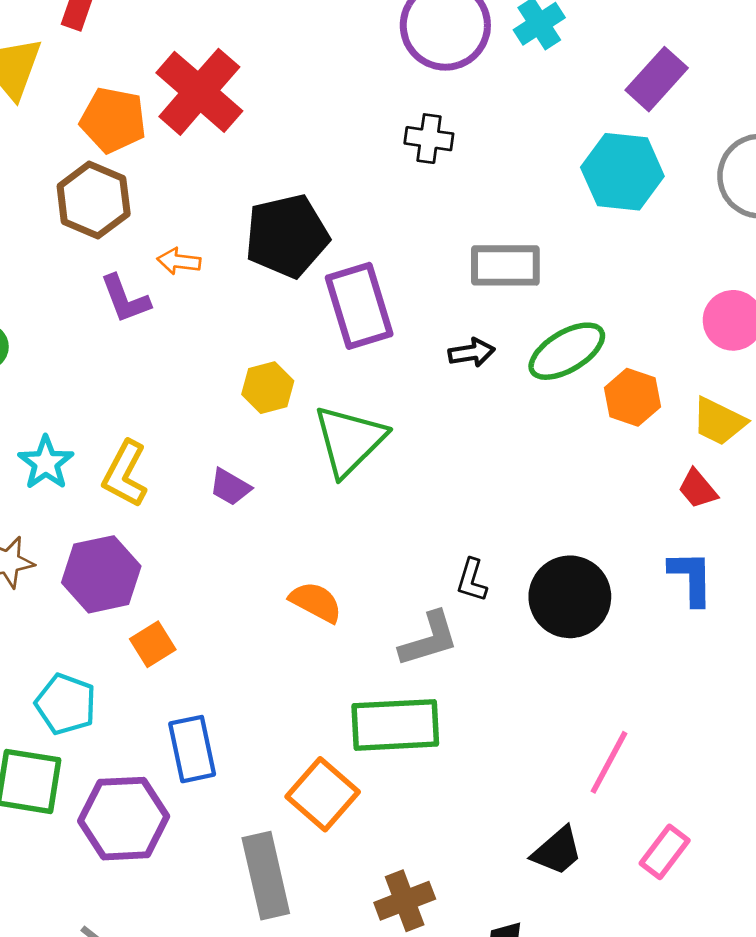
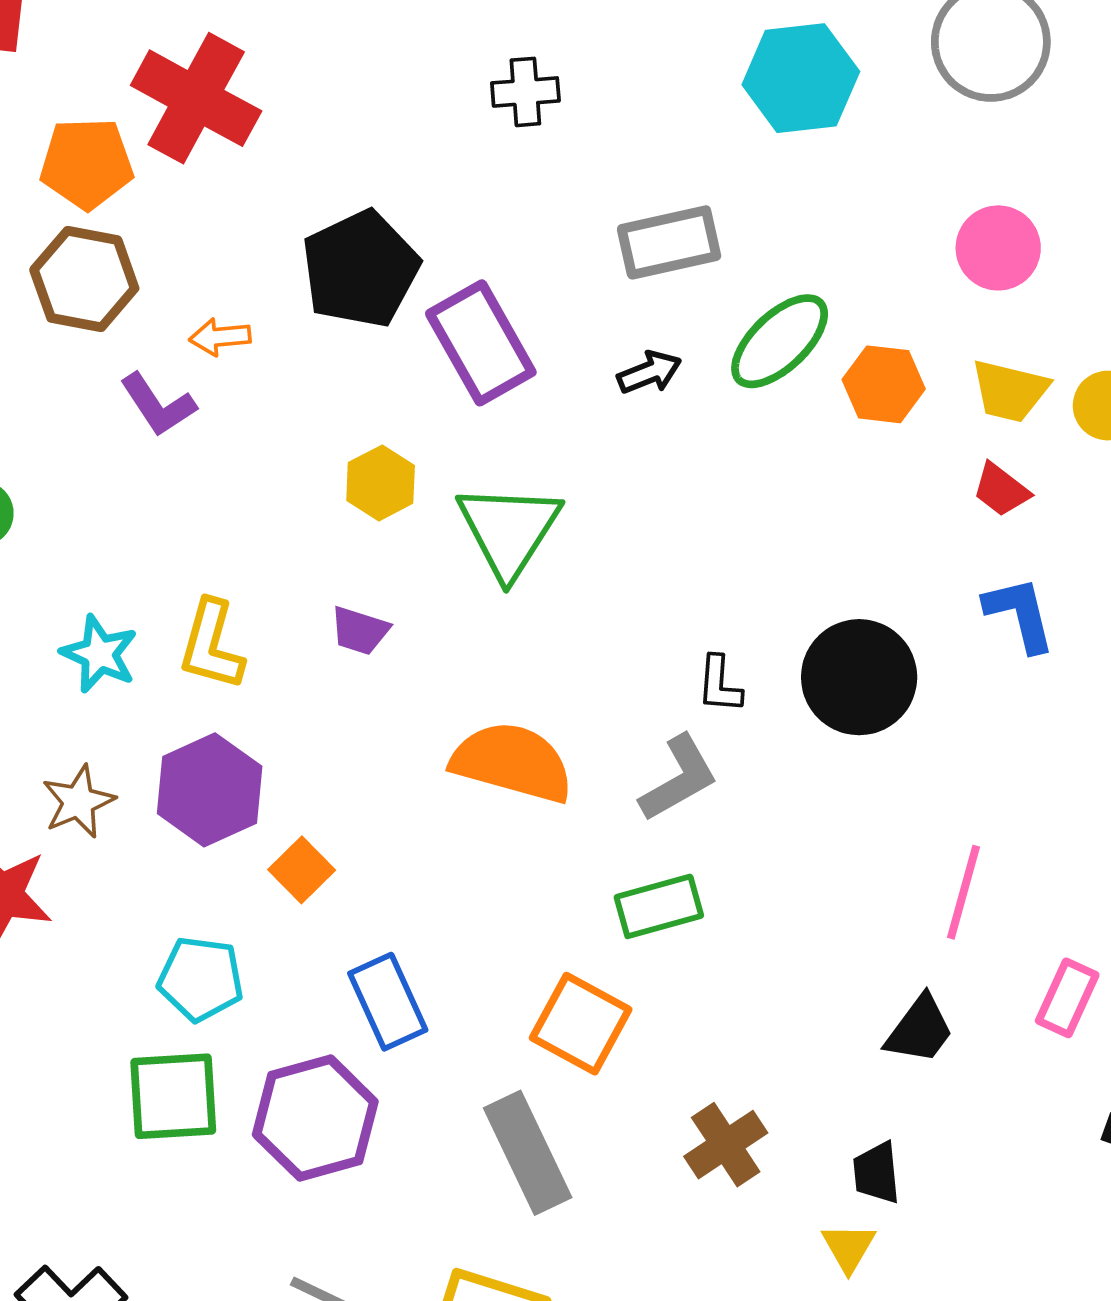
orange semicircle: (316, 602) -> (512, 762), size x1.6
green rectangle: (395, 725) -> (659, 906), size x0.7

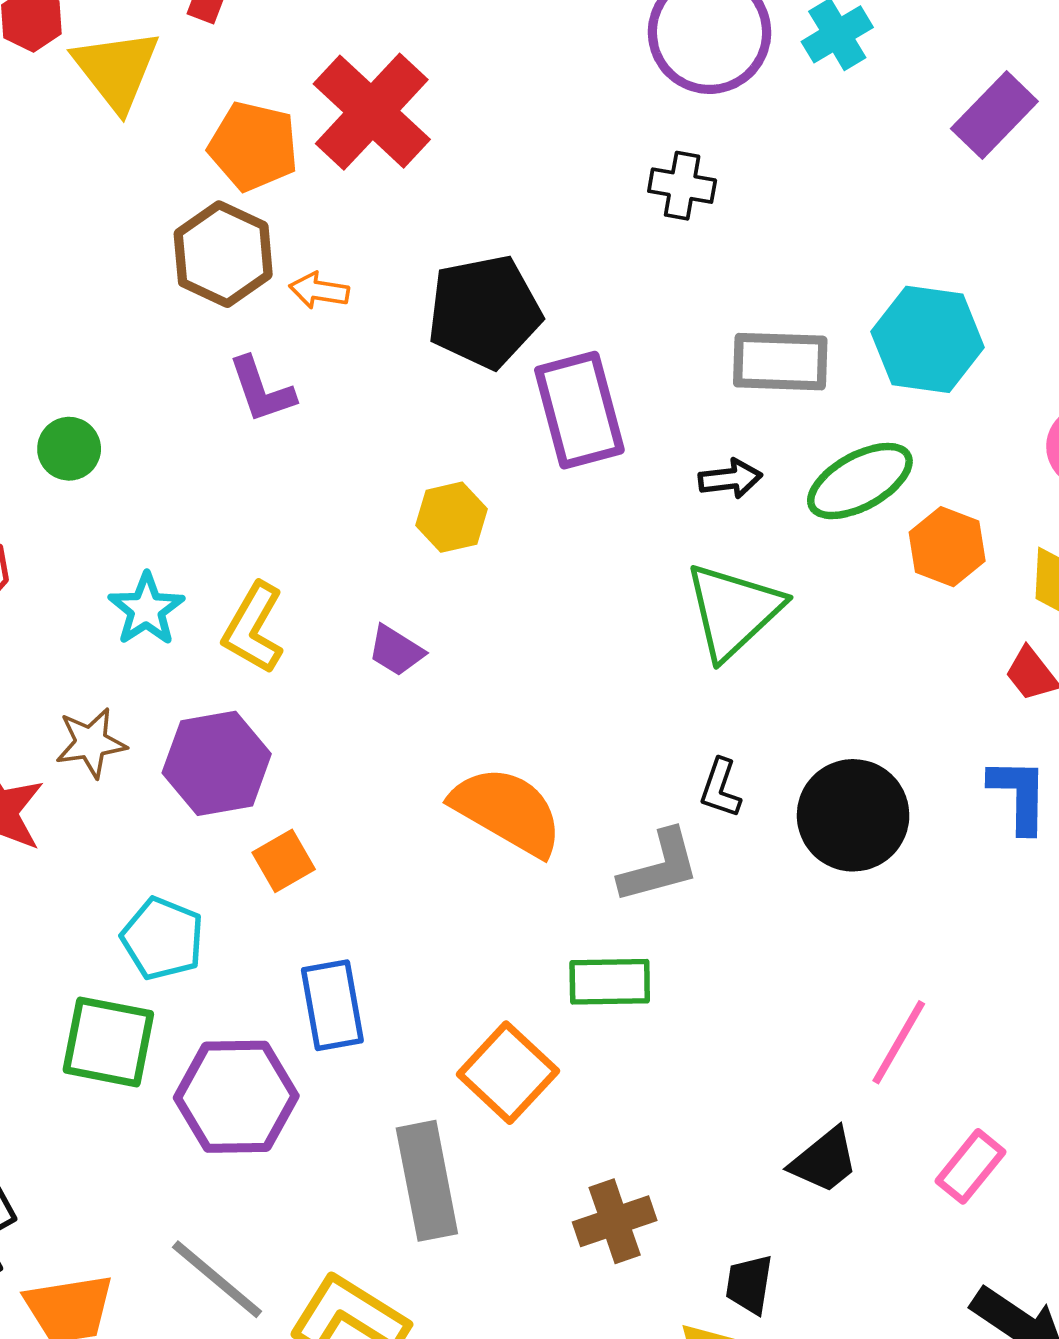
cyan hexagon: (801, 78) -> (928, 339), moved
orange arrow: (220, 337) -> (319, 291), moved
green triangle: (509, 530) -> (733, 611), moved

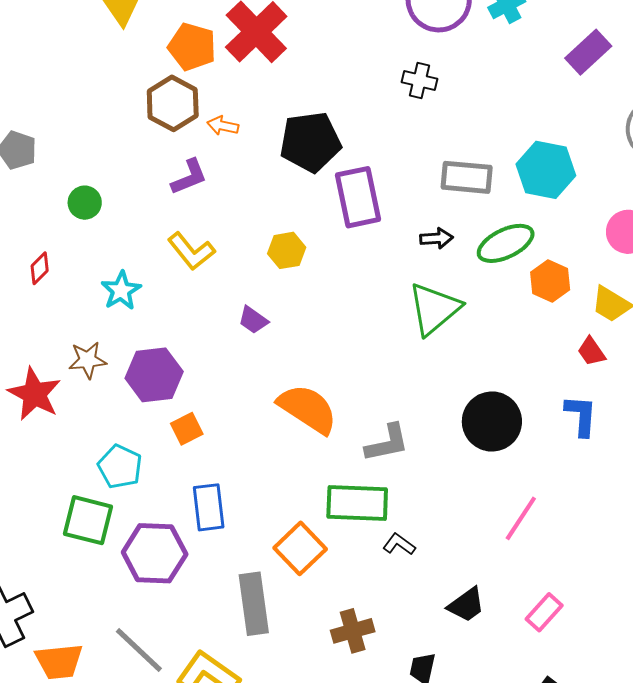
purple L-shape: (262, 390) -> (189, 177), turned -96
yellow L-shape: (253, 628) -> (191, 251), moved, turned -72
black L-shape: (720, 788) -> (399, 544), moved, turned 104
green rectangle: (610, 982) -> (357, 503), size x1.4
pink line: (899, 1042) -> (521, 518), moved

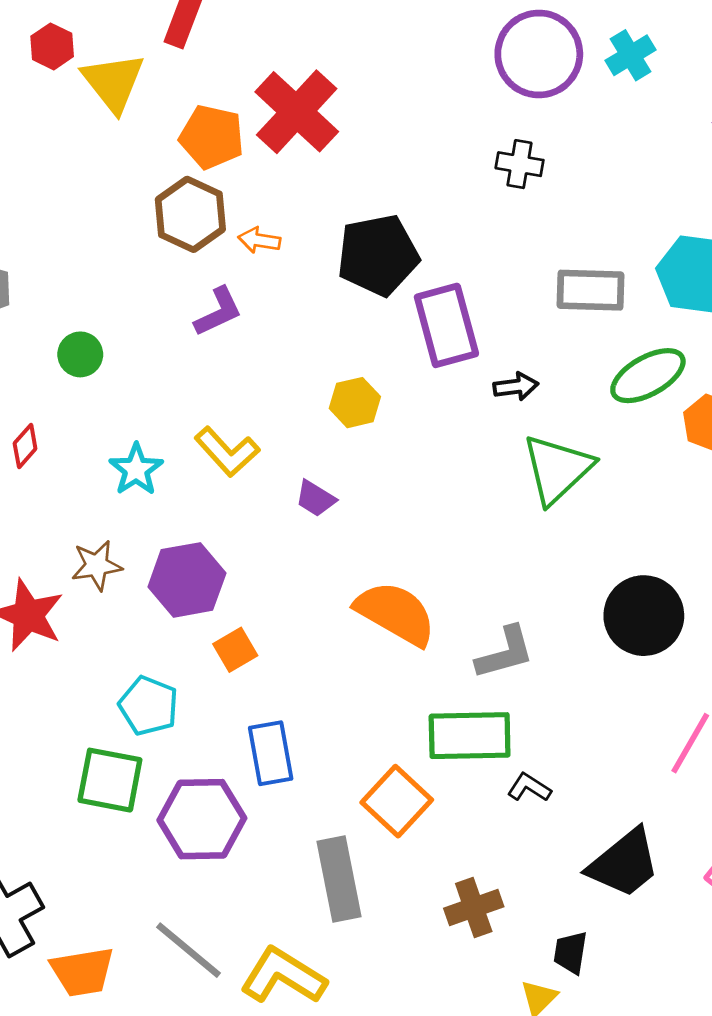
black arrow: (437, 238) -> (516, 387), moved
yellow L-shape: (191, 251) -> (227, 452), moved
black trapezoid: (466, 605) -> (624, 863), size x1.5

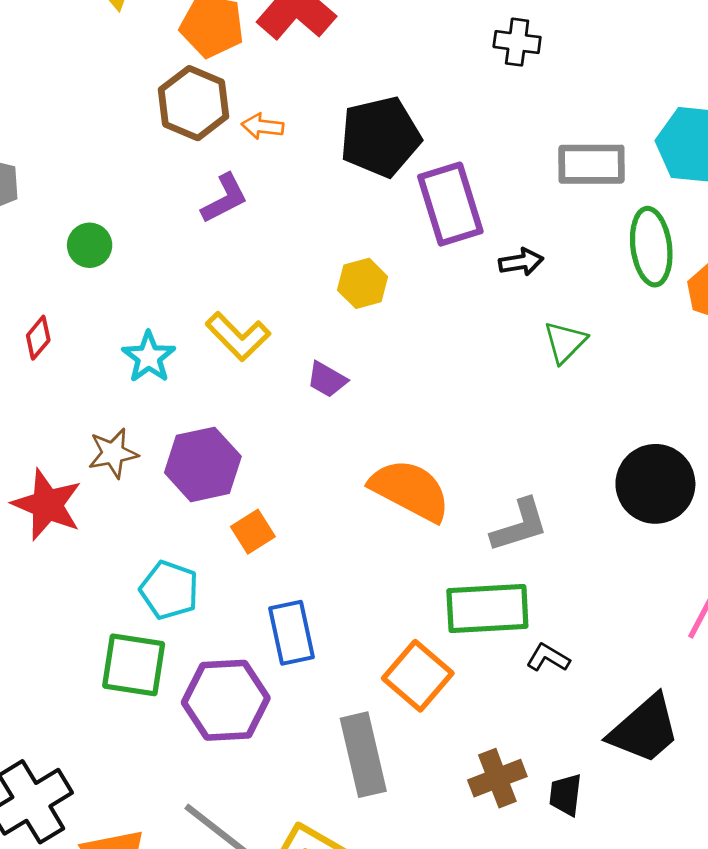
green ellipse: (648, 376) -> (651, 247), turned -66
green triangle: (557, 469) -> (565, 342), size x0.6
black trapezoid: (570, 952) -> (566, 795), moved

